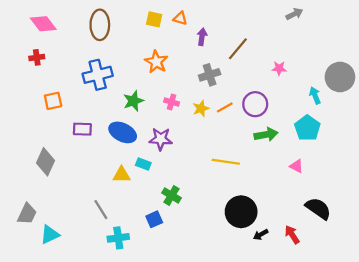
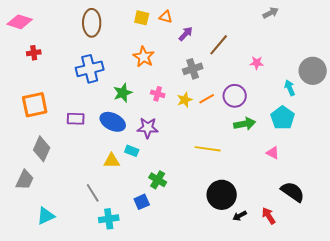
pink diamond: (43, 24) -> (20, 22), moved, turned -35
purple arrow: (202, 37) -> (186, 34), turned 35
orange square: (53, 101) -> (35, 105), moved, size x1.5
gray trapezoid: (27, 214) -> (25, 180), moved

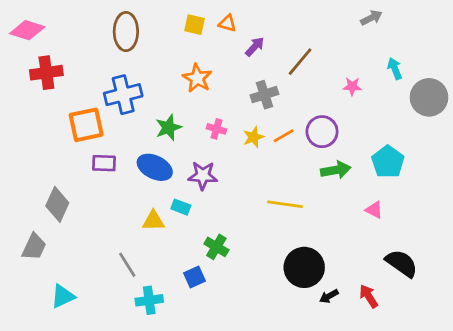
red cross: (34, 53) -> (46, 73), size x1.6
cyan arrow: (290, 88) -> (395, 69), moved
orange square: (35, 105) -> (86, 125), moved

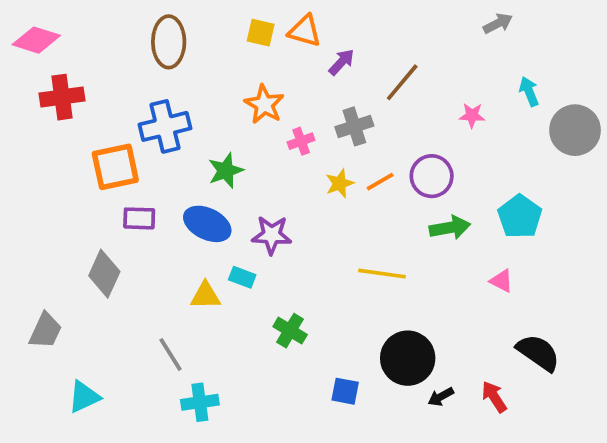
orange triangle: (227, 23) -> (305, 31), size x1.4
pink cross: (216, 129) -> (301, 141), moved, turned -36
gray diamond: (57, 204) -> (104, 274), moved
blue square: (194, 277) -> (345, 391), moved, turned 35

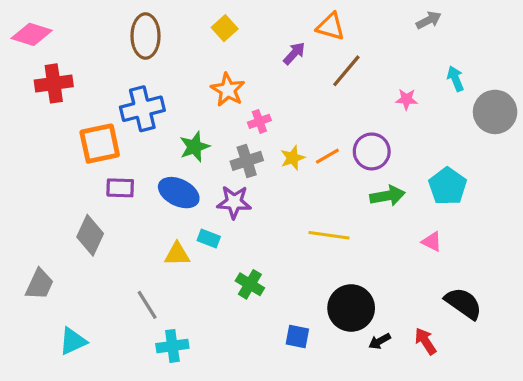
orange triangle: (305, 31) -> (331, 27), moved
yellow square: (261, 33) -> (225, 28), turned 35
gray cross: (354, 126) -> (247, 161), moved

